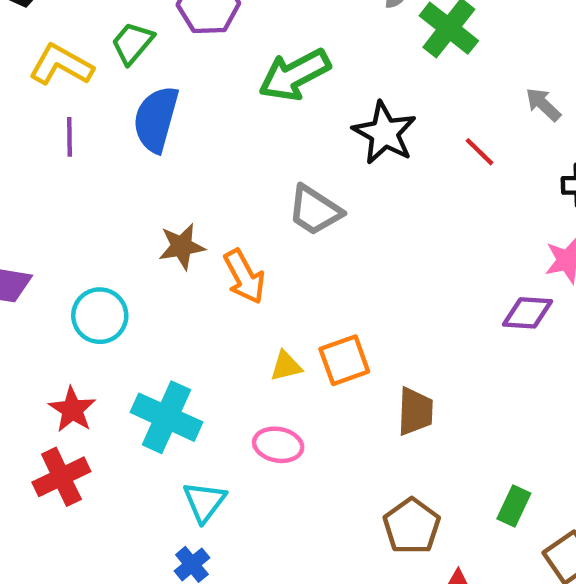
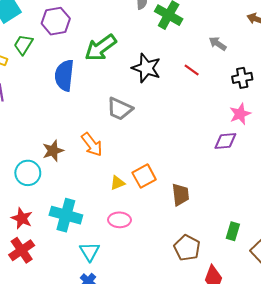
blue semicircle: (156, 119) -> (64, 75), moved
brown star: (182, 246) -> (53, 151), moved

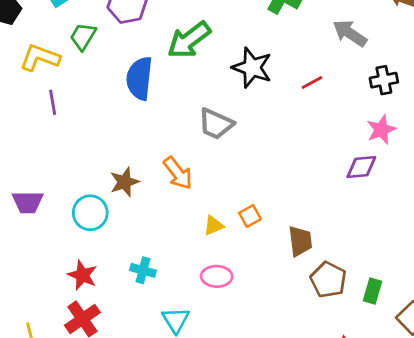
gray arrow: (218, 44) -> (350, 33), size x1.4
red line: (192, 70) -> (312, 83), moved, turned -63
orange square: (144, 176) -> (250, 216), size x0.7
cyan cross: (66, 215) -> (143, 270), size x0.6
brown pentagon: (187, 248) -> (328, 280), moved

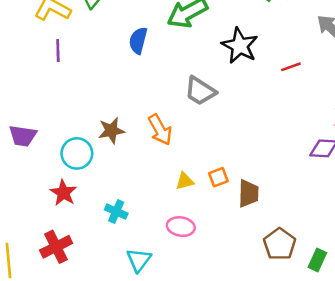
blue semicircle: (139, 78) -> (138, 40), size x0.7
brown trapezoid: (300, 241) -> (248, 193), moved
red star: (82, 275) -> (63, 193), moved

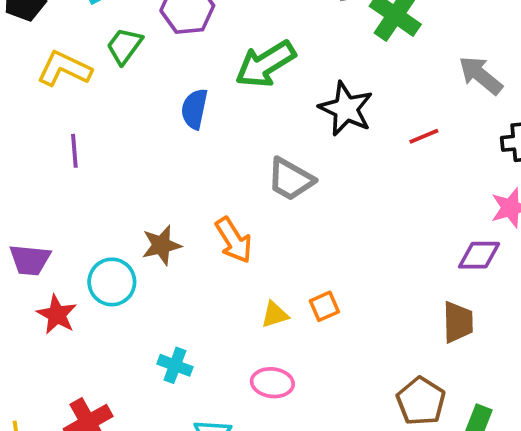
purple line: (58, 50) -> (74, 151), moved
red star: (63, 193) -> (57, 315), moved
brown trapezoid: (248, 193) -> (458, 322), moved

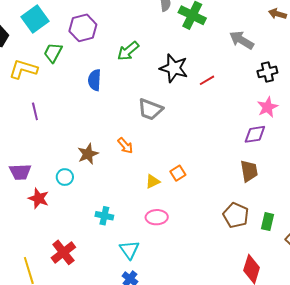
green arrow: (265, 64) -> (128, 51), size x0.7
red line: (424, 136) -> (207, 80), moved
orange arrow: (234, 240) -> (125, 146), size x0.7
cyan circle: (112, 282) -> (65, 177), size x0.7

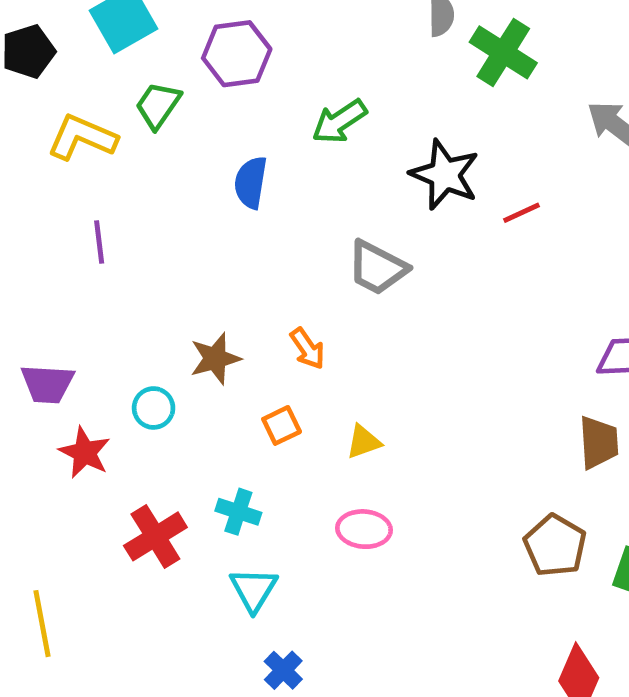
orange square: (178, 173) -> (282, 425), moved
cyan triangle: (129, 250) -> (254, 590), moved
red cross: (63, 252) -> (155, 536), moved

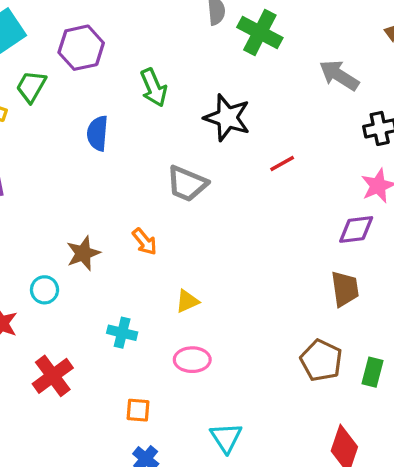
green arrow: (339, 121) -> (154, 88), turned -75
red line: (521, 213) -> (282, 163), moved
orange square: (282, 425) -> (138, 410), moved, turned 35
cyan cross: (238, 512) -> (122, 333), moved
cyan triangle: (254, 590) -> (226, 438), moved

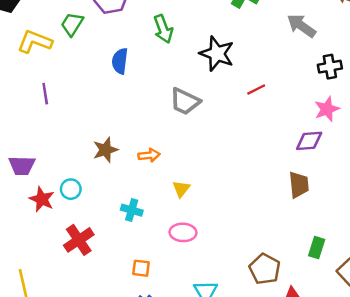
orange arrow: (145, 242) -> (149, 155), moved, turned -60
cyan circle: (45, 290) -> (71, 189), moved
yellow triangle: (187, 301) -> (181, 189), turned -30
brown pentagon: (321, 360) -> (265, 269), moved

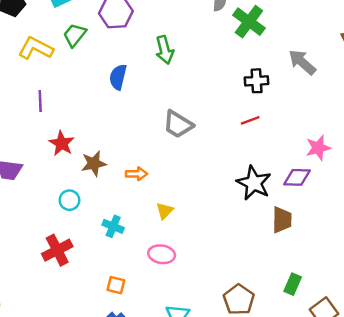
black star: (217, 54) -> (254, 183), moved
black cross: (330, 67) -> (257, 81), moved
cyan circle: (71, 189) -> (69, 200), moved
red star: (42, 199) -> (62, 143), moved

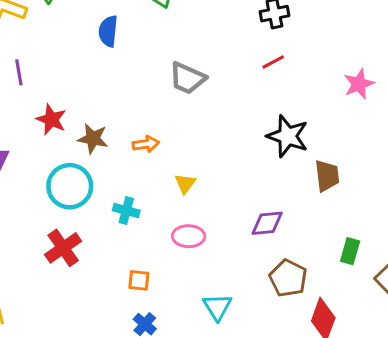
brown star: (94, 164) -> (93, 139), turned 30
purple diamond: (297, 177) -> (267, 223), moved
cyan circle: (69, 200) -> (70, 186), size x1.8

